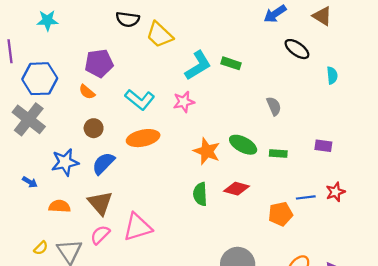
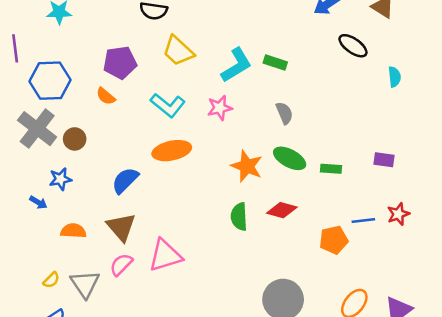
yellow trapezoid: (160, 35) -> (178, 51), moved
gray semicircle: (274, 106) -> (284, 113), moved
brown circle: (94, 128) -> (75, 139), moved
blue star: (65, 162) -> (60, 179), moved, size x0.7

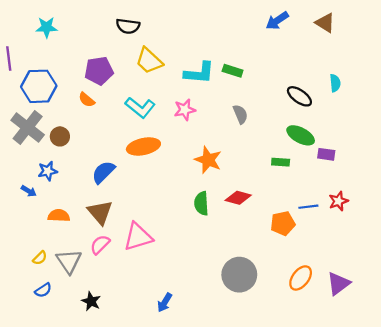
black ellipse: (353, 46) -> (299, 96), moved
cyan L-shape: (236, 65) -> (199, 73), turned 36
green ellipse: (290, 158) -> (301, 135), moved

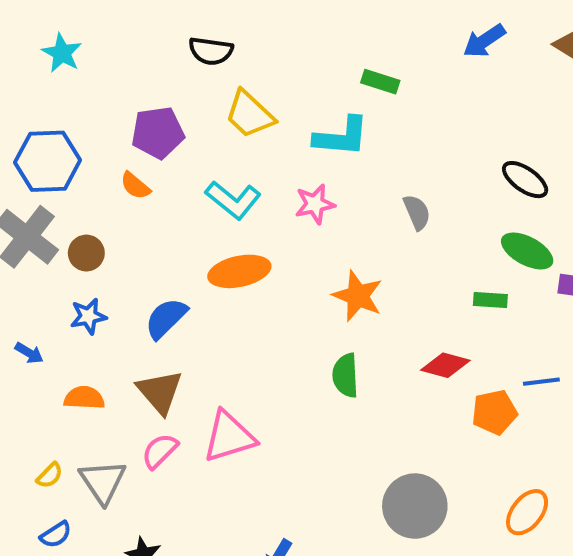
cyan star: (47, 27) -> (62, 53), turned 30
green rectangle: (233, 71) -> (380, 82), moved
blue star: (48, 171) -> (88, 316), moved
red diamond: (238, 198) -> (445, 365), moved

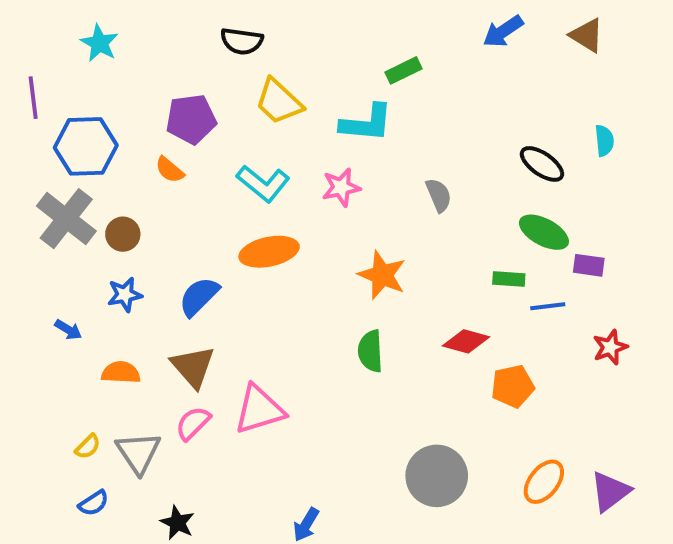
green rectangle: (380, 82) -> (404, 70), turned -44
blue line: (541, 382) -> (548, 306), moved

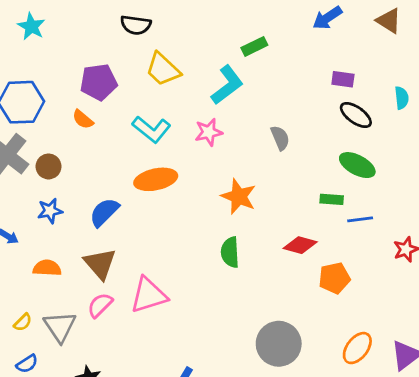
cyan L-shape: (367, 123) -> (227, 85), turned -42
purple rectangle: (589, 265) -> (343, 79), moved

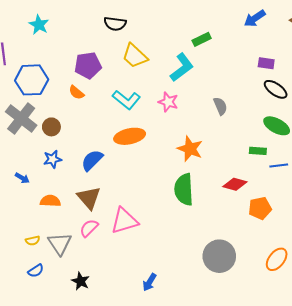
pink star: (209, 132) -> (168, 102), turned 30
green semicircle: (230, 252) -> (184, 189), size x1.4
yellow semicircle: (23, 322) -> (33, 241), turned 32

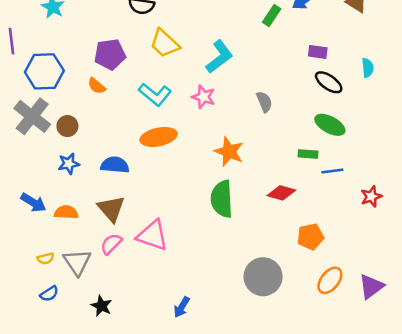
green rectangle: (202, 39) -> (272, 15), moved, turned -30
blue semicircle: (92, 160) -> (115, 165), turned 50
blue arrow: (22, 178) -> (33, 203), moved, size x1.5
orange pentagon: (260, 208) -> (310, 237), moved
pink triangle: (124, 221) -> (152, 235), turned 36

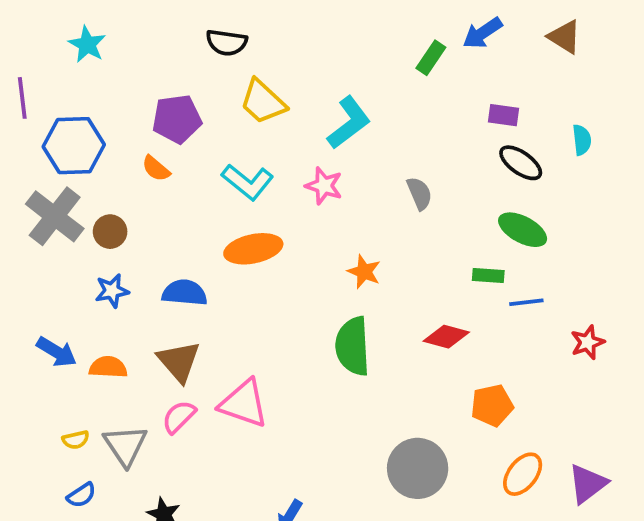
orange star: (229, 152) -> (364, 272), size x0.7

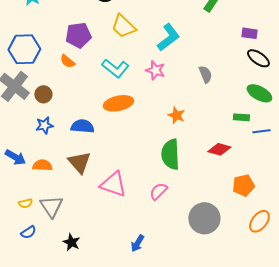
pink semicircle: (179, 417) -> (158, 191), moved

